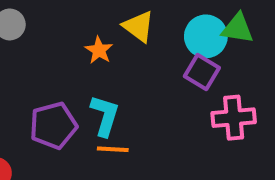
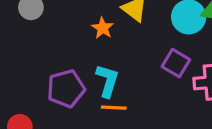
purple square: (202, 72) -> (176, 63), moved

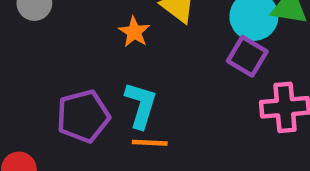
purple square: (176, 63) -> (247, 56), moved

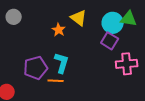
orange line: (150, 143) -> (56, 81), moved

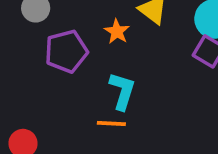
purple pentagon: (36, 68) -> (66, 51), moved

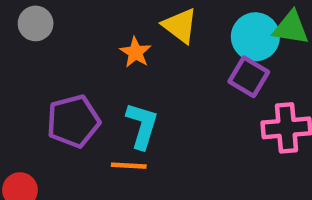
purple pentagon: (66, 51) -> (73, 121), moved

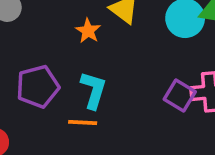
purple square: (249, 77) -> (180, 96), moved

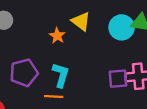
purple square: (180, 96) -> (118, 79), turned -36

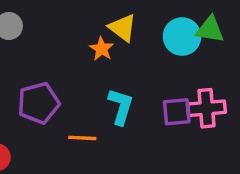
orange star: (57, 36) -> (102, 49), moved
cyan L-shape: (61, 75) -> (121, 106), moved

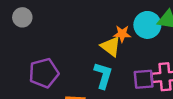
yellow triangle: (123, 28) -> (111, 46), moved
orange star: (102, 49) -> (122, 34), moved, turned -30

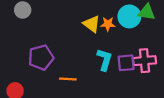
yellow triangle: (111, 46) -> (92, 24), moved
cyan L-shape: (103, 75) -> (105, 60), moved

